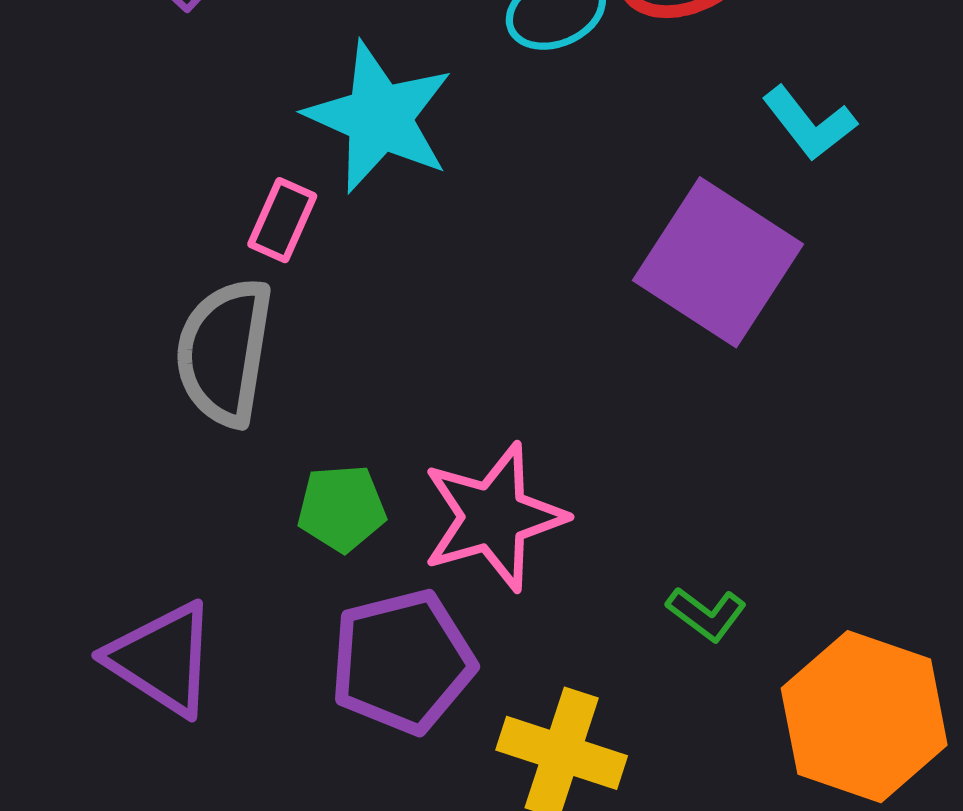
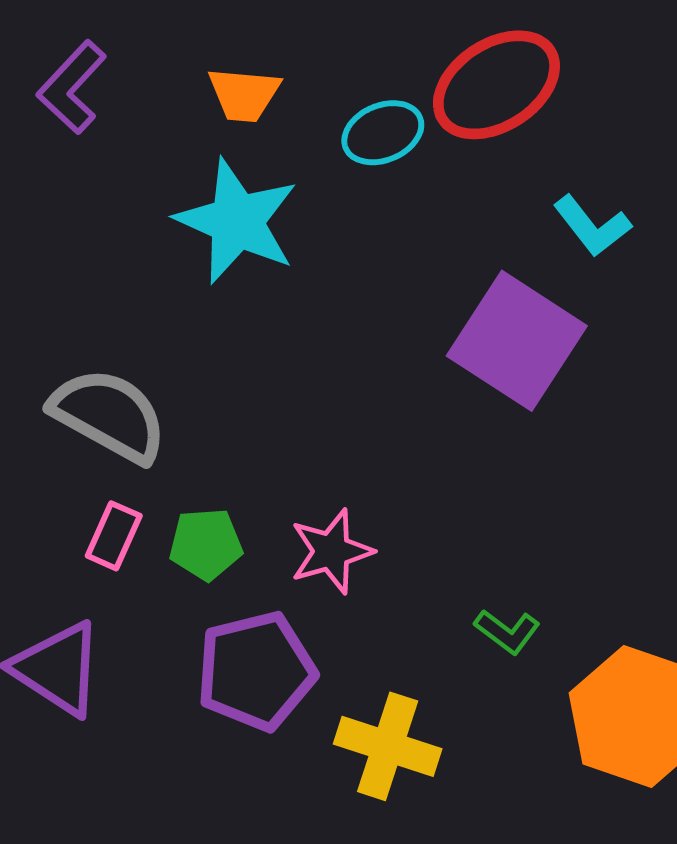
pink rectangle: (282, 220) -> (114, 536), moved
gray semicircle: (224, 352) -> (109, 415), turned 110
pink star: (494, 517) -> (331, 551), size x0.7

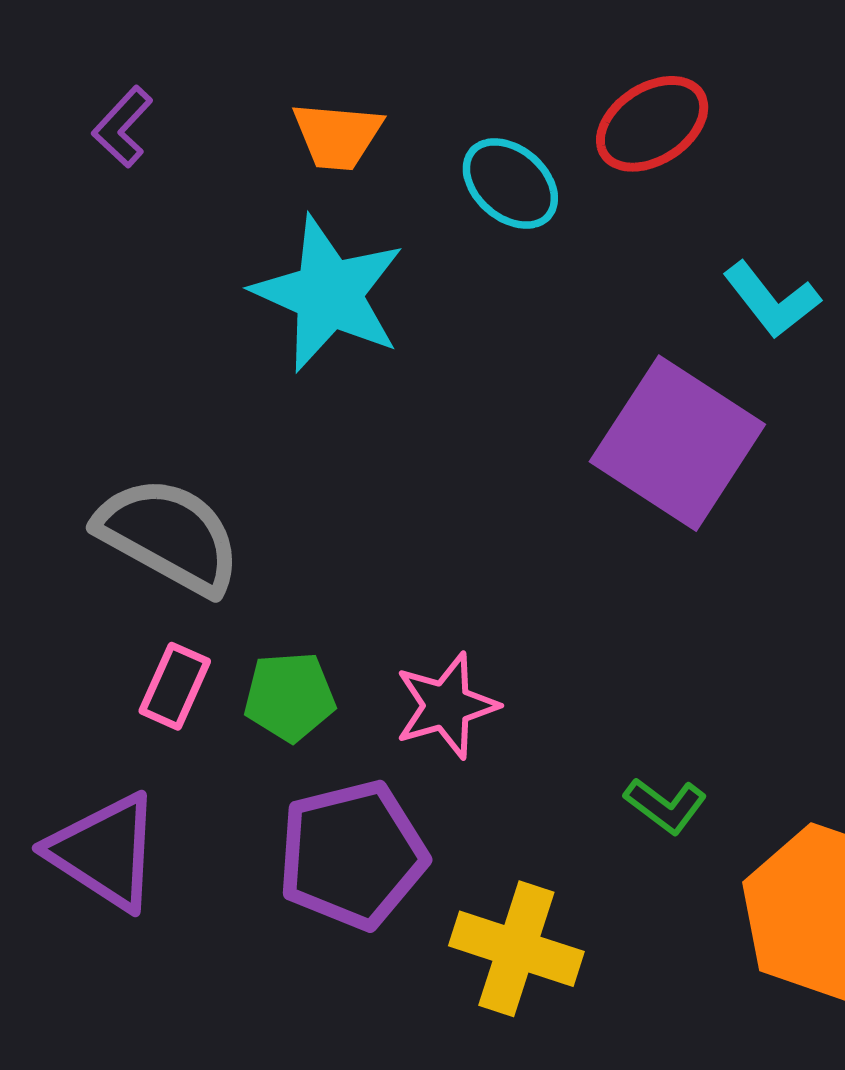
red ellipse: (496, 85) -> (652, 124), size x0.7
purple L-shape: (72, 87) -> (123, 127), size x0.7
cyan ellipse: (383, 133) -> (510, 183), turned 64

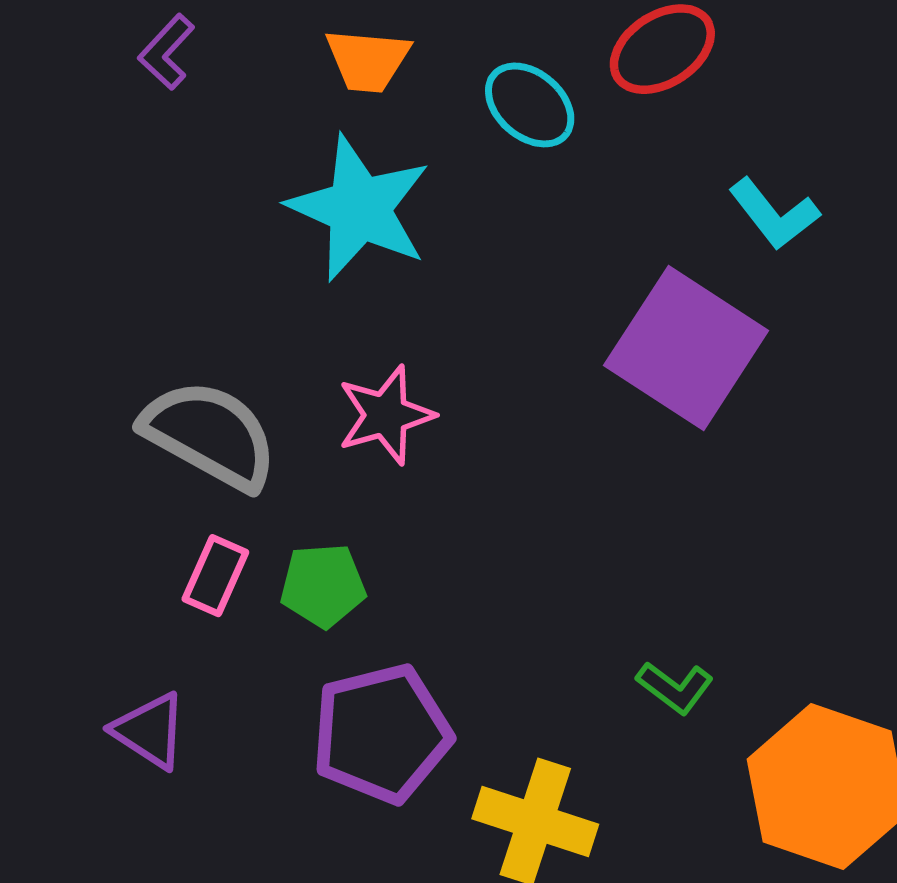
pink star: (446, 706) -> (386, 415), moved
purple triangle: (105, 852) -> (150, 731), size x0.7

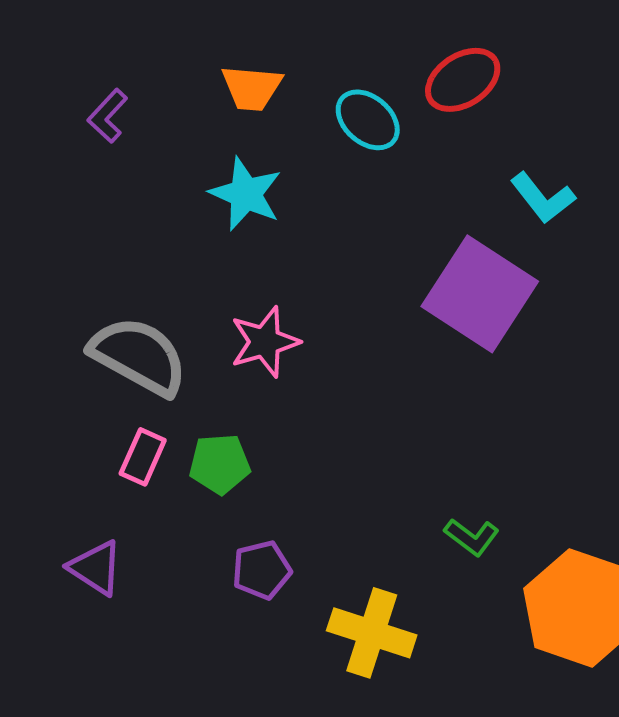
purple L-shape: (167, 52) -> (108, 116), moved
cyan star: (359, 208) -> (246, 194), size x0.7
purple pentagon: (382, 733) -> (262, 570), size x0.6

